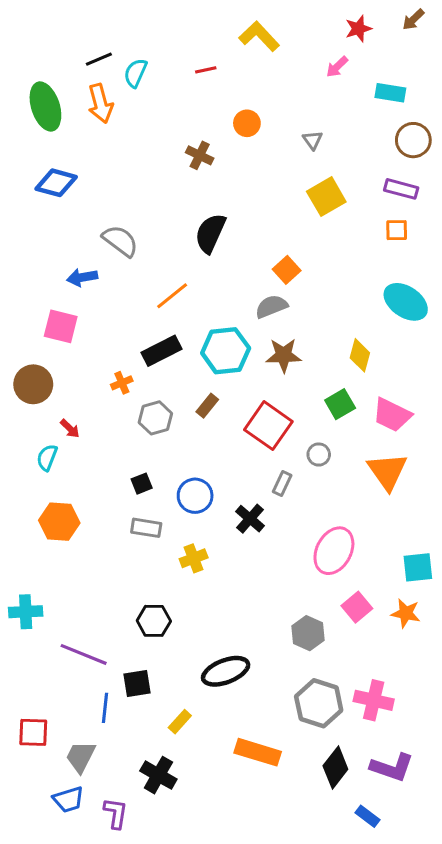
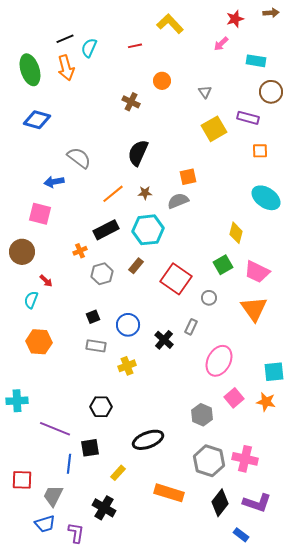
brown arrow: (413, 19) -> (271, 13), turned -140
purple rectangle: (401, 189) -> (248, 118), moved
orange square: (287, 270) -> (188, 177), turned 30
brown star: (284, 355) -> (145, 193), moved, size x0.6
gray rectangle: (282, 484) -> (191, 327), moved

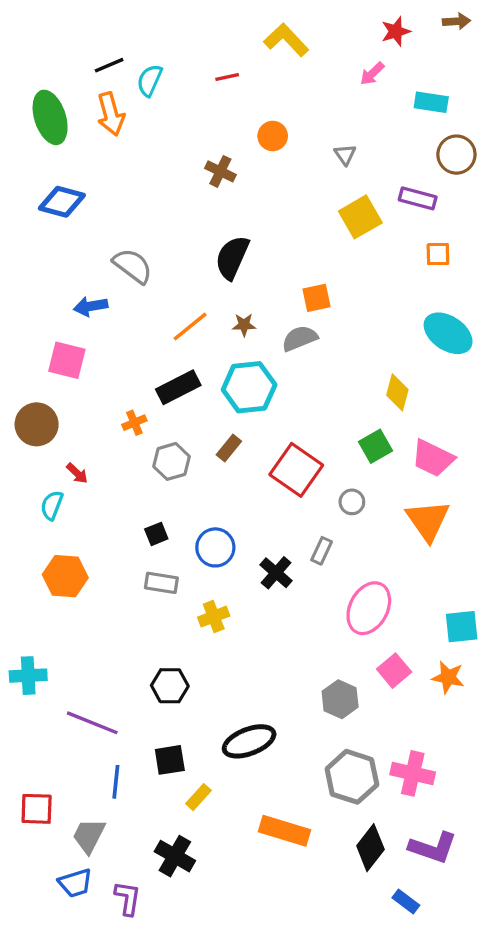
black square: (90, 448) -> (170, 760), moved

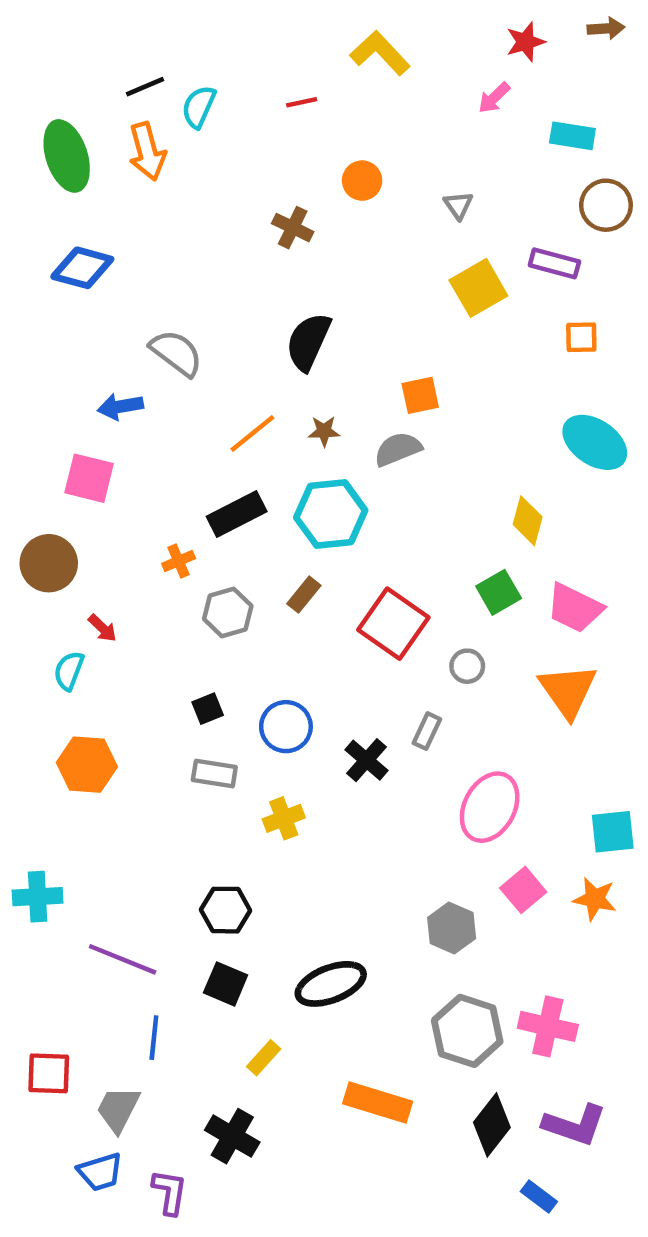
black square: (170, 760) -> (226, 984), moved, turned 32

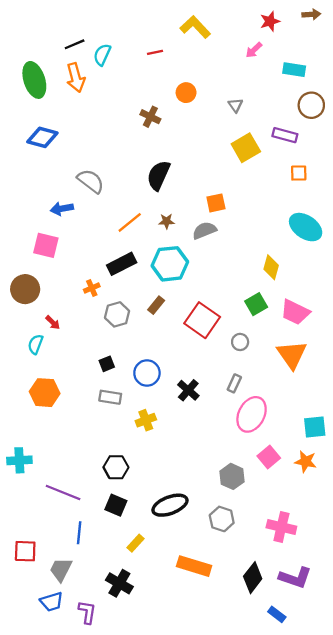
gray rectangle: (427, 731) -> (234, 383), moved
gray hexagon: (467, 1031) -> (222, 519), moved, size x0.7

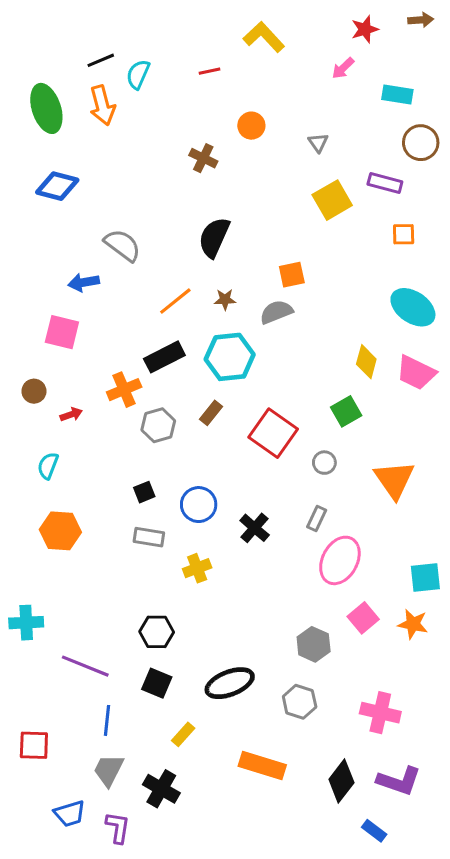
orange cross: (92, 288) -> (124, 390), size x1.5
brown circle: (25, 289) -> (34, 391), size x0.6
pink trapezoid: (295, 312) -> (416, 373), moved
red arrow: (53, 322) -> (71, 414), moved, turned -63
gray trapezoid: (61, 570) -> (109, 770), moved

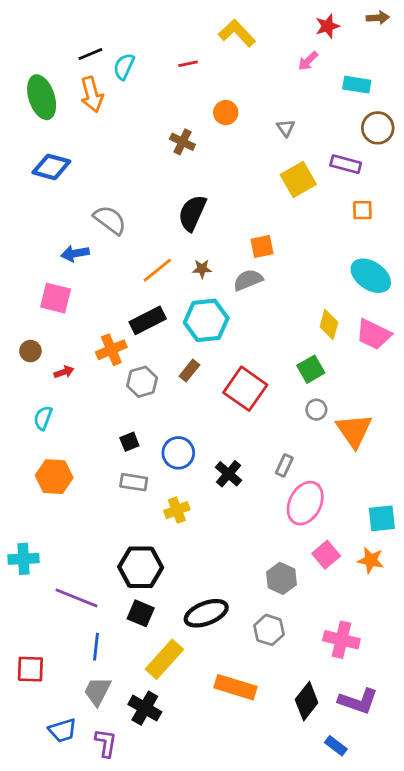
gray circle: (324, 463) -> (316, 410), moved
black hexagon: (157, 632) -> (141, 567), size x1.4
yellow rectangle: (183, 734) -> (164, 659), size x1.8

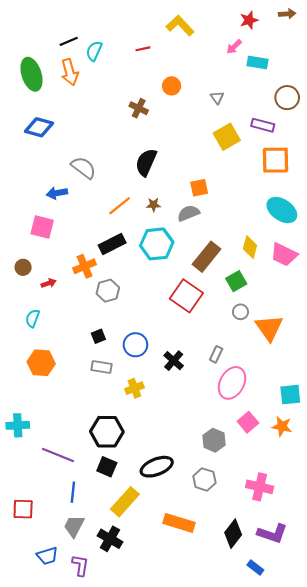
cyan rectangle: (357, 85) -> (257, 63), moved
orange square: (362, 210) -> (275, 160), size x1.8
brown rectangle: (189, 371) -> (207, 257), moved, size x1.8

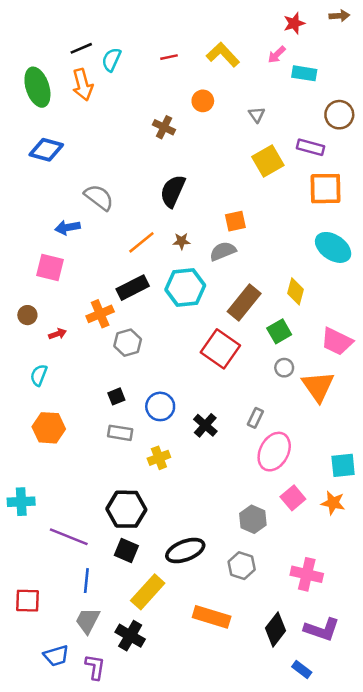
yellow L-shape: (180, 25) -> (223, 55), moved
pink trapezoid: (284, 255) -> (337, 341), moved

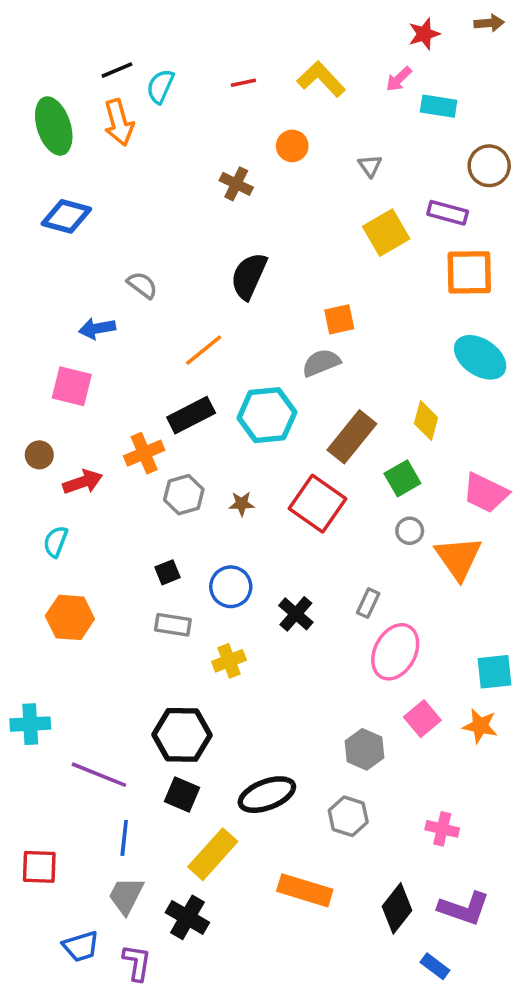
gray semicircle: (99, 197) -> (142, 285), size x0.7
brown star: (182, 241) -> (242, 504), moved
red arrow: (58, 334) -> (83, 482), size x1.5
pink cross: (307, 574) -> (442, 829), size x0.7

